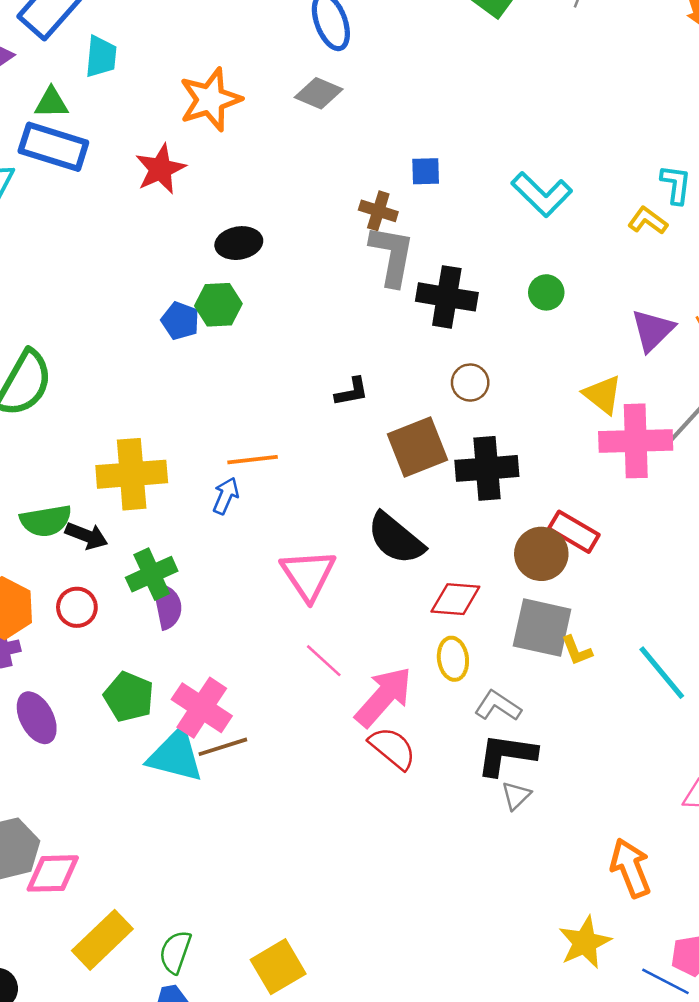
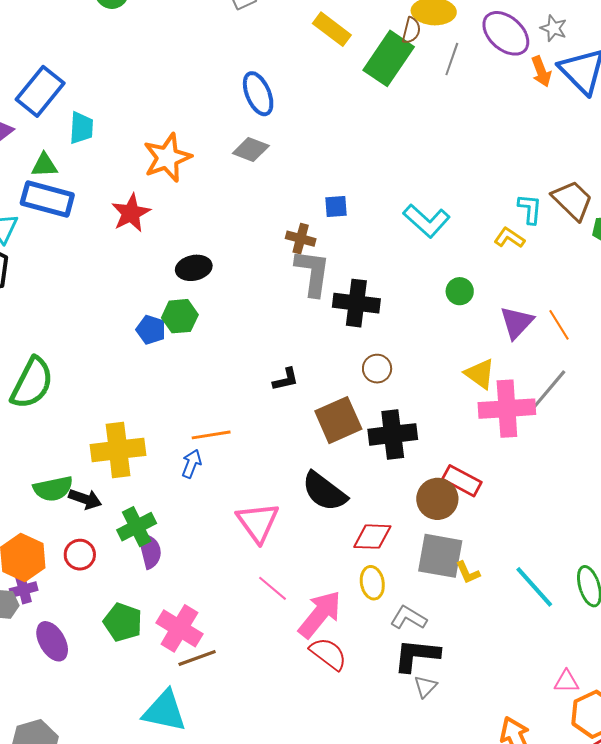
green circle: (546, 292) -> (460, 291), moved
cyan triangle: (175, 755) -> (164, 711), moved

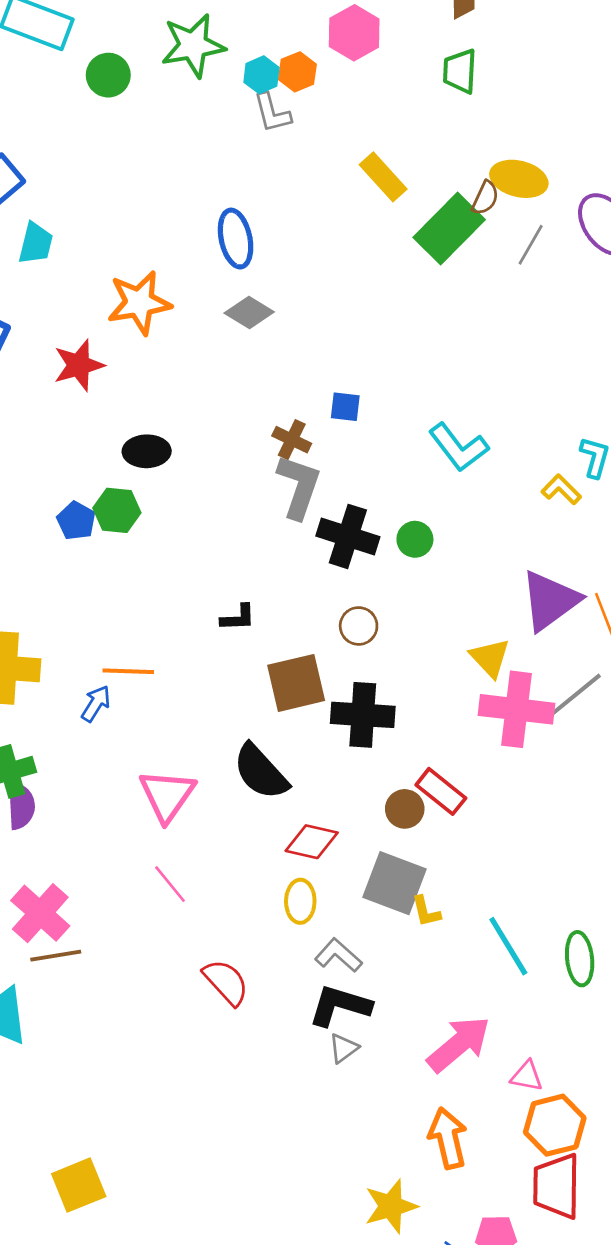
blue ellipse: (258, 94) -> (236, 239), moved
green circle: (460, 291) -> (415, 539), moved
purple triangle: (517, 322) -> (550, 601), size x1.4
brown circle: (437, 499) -> (405, 809), size x0.7
pink arrow: (320, 614) -> (459, 1044), moved

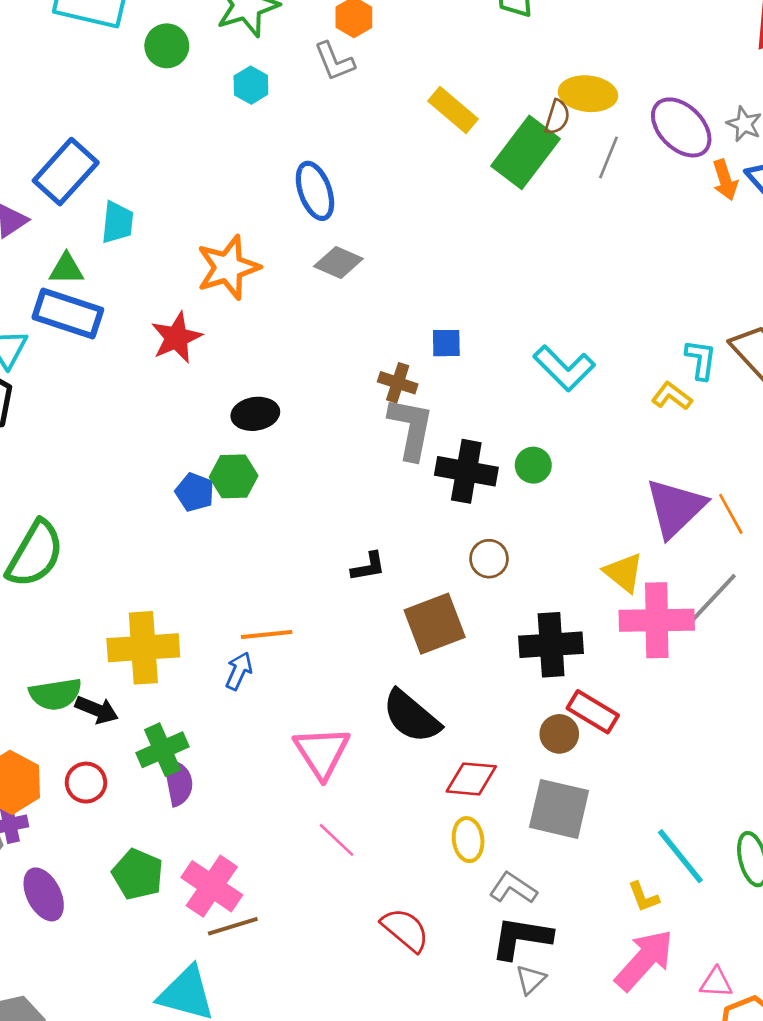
cyan hexagon: (261, 75) -> (251, 85), moved
black cross: (363, 715) -> (551, 645), moved
yellow L-shape: (426, 911) -> (644, 897), moved

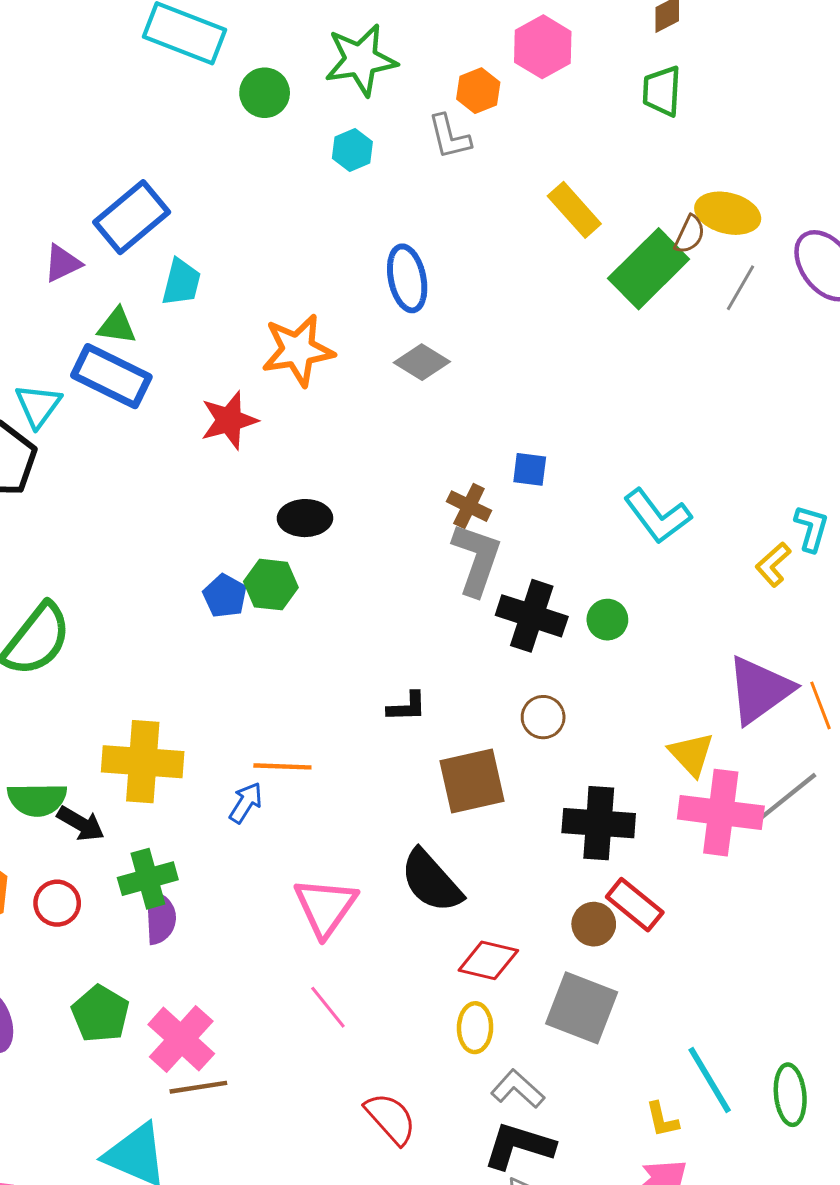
yellow L-shape: (672, 396) -> (773, 564), turned -87

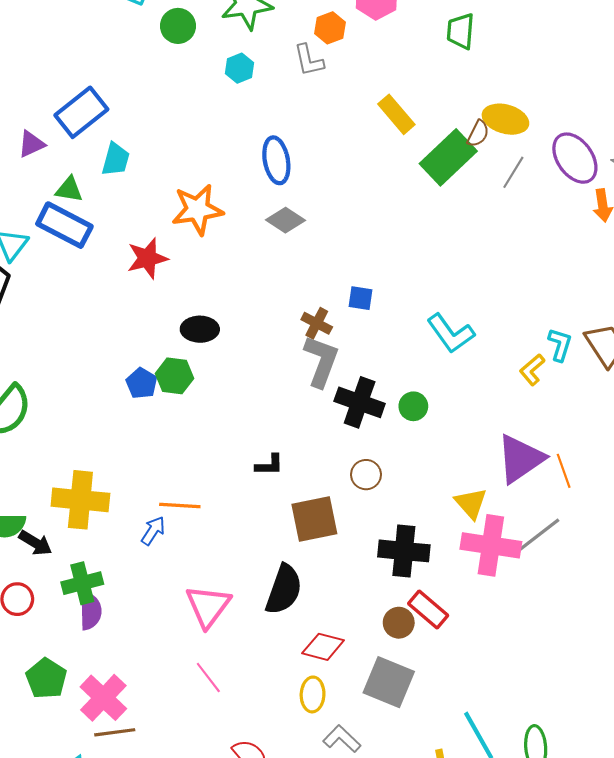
black semicircle: (431, 881) -> (284, 589), turned -120

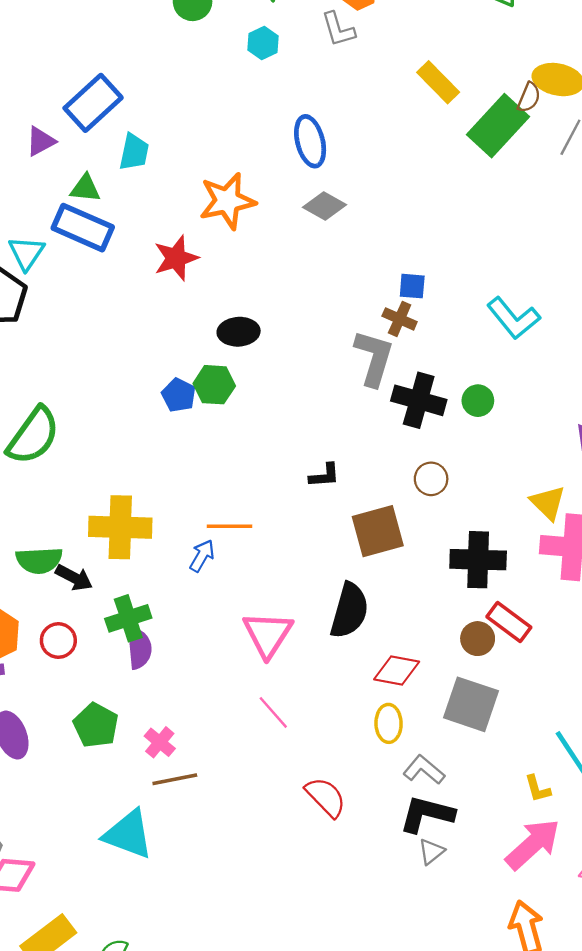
brown cross: (317, 323) -> (400, 319), moved
pink cross: (103, 698) -> (160, 742), size x0.6

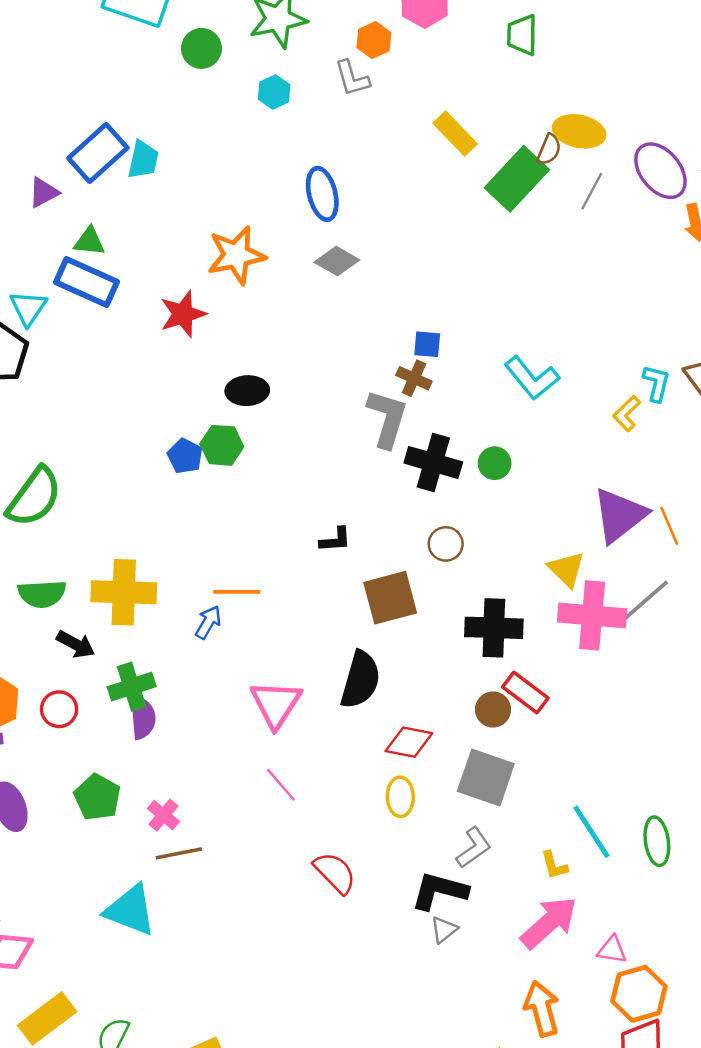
cyan trapezoid: (134, 152) -> (143, 160), moved
green semicircle: (39, 560) -> (42, 594), moved
gray L-shape: (424, 770) -> (474, 848), moved, turned 105

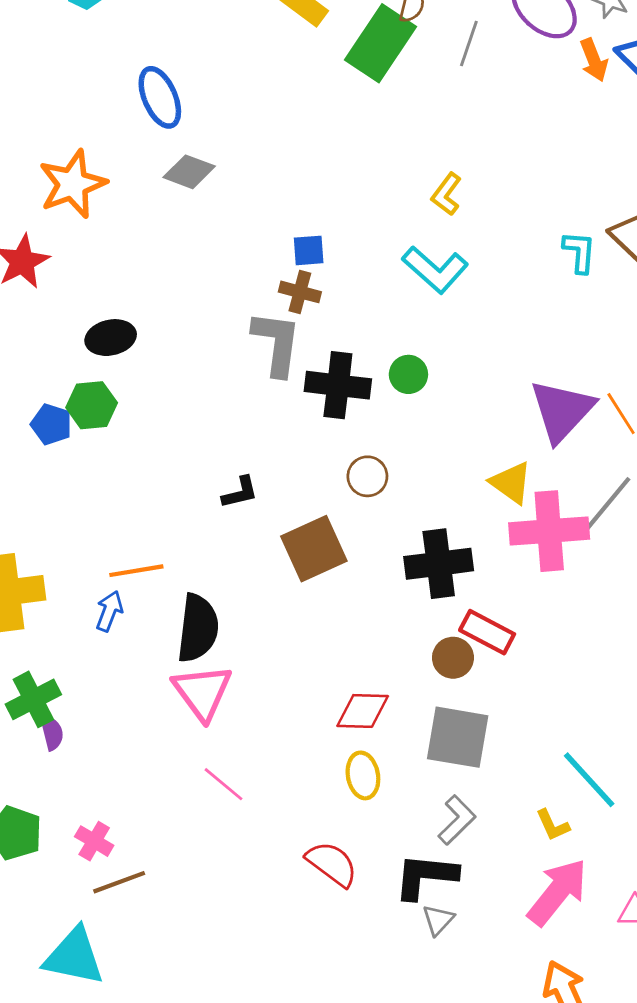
yellow L-shape: (627, 414) -> (446, 194), moved
black semicircle: (360, 680) -> (198, 628), moved
purple semicircle: (143, 717) -> (52, 733), size x0.7
red semicircle: (335, 873) -> (332, 864), moved

